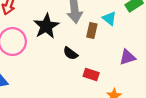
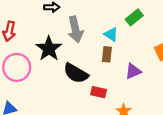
brown rectangle: (92, 31) -> (107, 54), moved
black semicircle: (70, 53) -> (76, 73), size x1.6

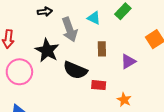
cyan triangle: (111, 34) -> (94, 18), moved

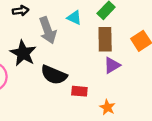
brown rectangle: (102, 49) -> (105, 39), moved, size x1.5

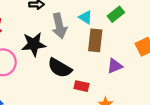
brown rectangle: (105, 39) -> (95, 40), moved
black star: (23, 53) -> (34, 44), turned 30

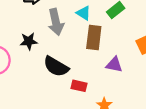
black star: (34, 44) -> (29, 41), size x0.7
purple triangle: (115, 66) -> (114, 65), turned 35

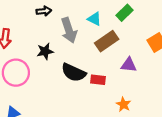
brown rectangle: (94, 38) -> (107, 41), turned 55
red rectangle: (79, 86) -> (98, 80), moved

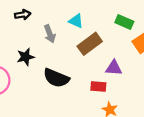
green rectangle: (125, 13) -> (124, 22), moved, turned 70
gray arrow: (69, 30) -> (50, 34), size x0.7
red rectangle: (98, 80) -> (98, 87), moved

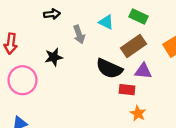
green rectangle: (124, 22) -> (138, 16), moved
brown rectangle: (90, 44) -> (133, 46), moved
black semicircle: (56, 78) -> (109, 69), moved

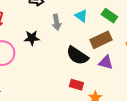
red rectangle: (127, 90) -> (76, 85), moved

